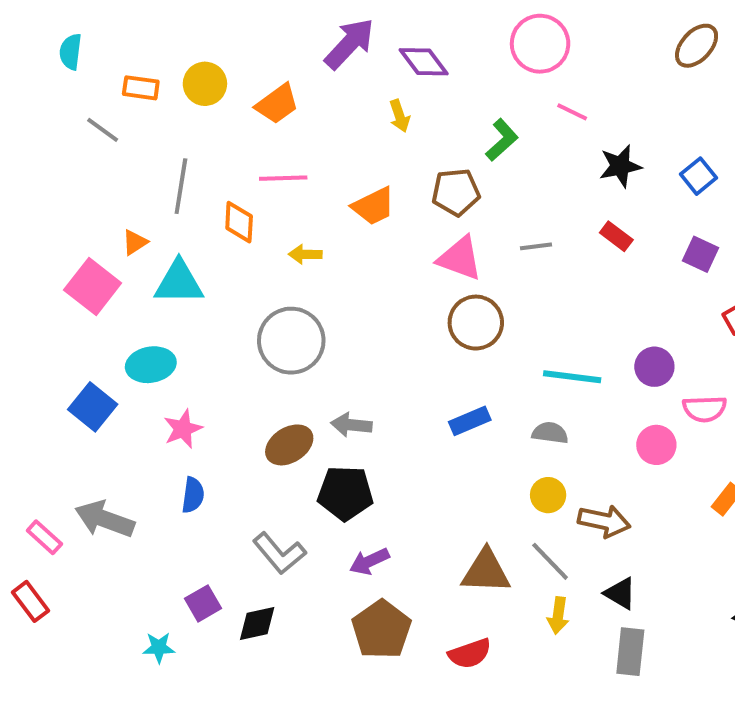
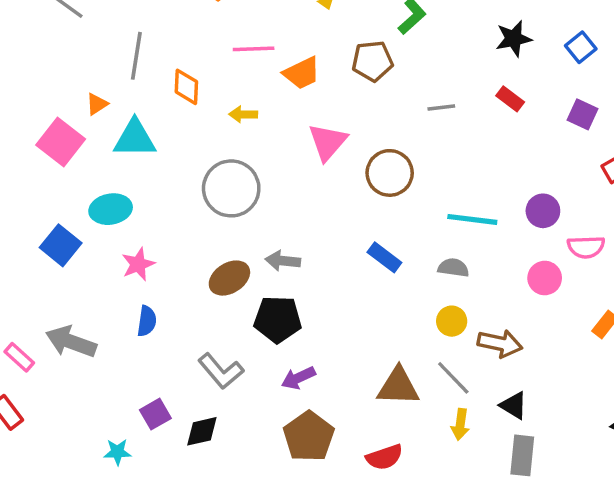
pink line: (283, 178) -> (254, 49), moved
pink triangle: (460, 258) -> (328, 142), moved, turned 51
blue rectangle: (470, 421) -> (384, 257), turned 60

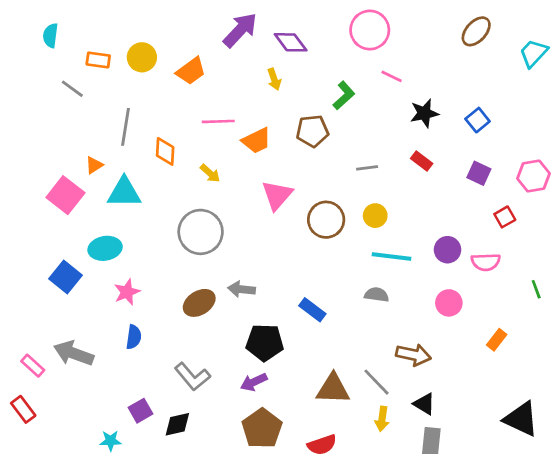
yellow arrow: (243, 114) -> (210, 173), turned -140
pink semicircle: (586, 247) -> (486, 262), moved
blue rectangle: (384, 257) -> (312, 310), moved
black pentagon: (278, 319) -> (265, 342), moved
yellow circle: (452, 321) -> (375, 216), moved

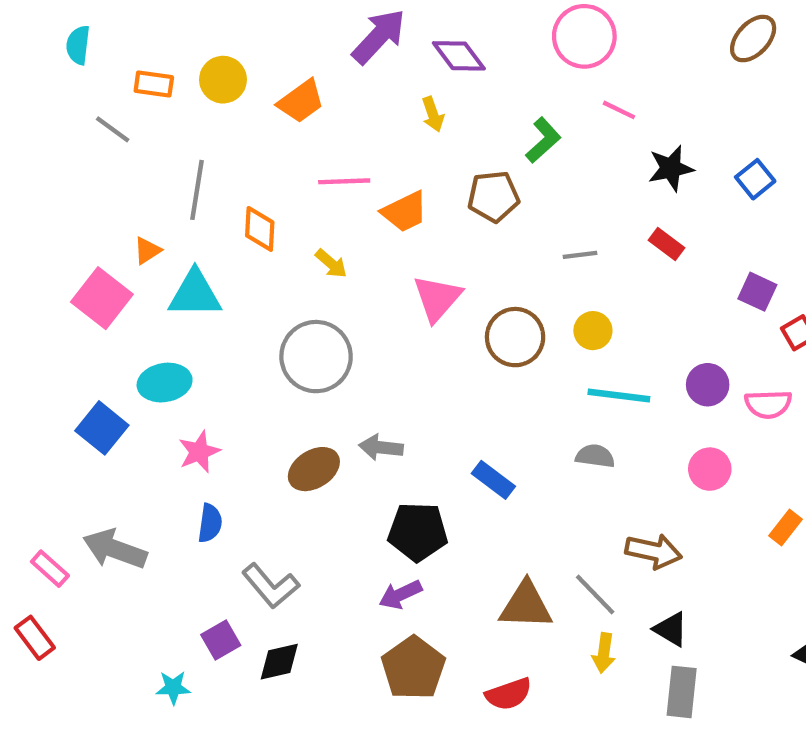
purple square: (479, 173) -> (757, 292), moved
gray L-shape: (192, 377) -> (271, 586), moved

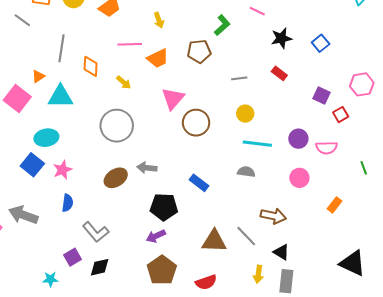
yellow arrow: (433, 114) -> (159, 20), moved
brown circle: (515, 337) -> (196, 123), moved
blue square: (102, 428) -> (32, 165), moved
yellow arrow: (604, 653) -> (258, 274), moved

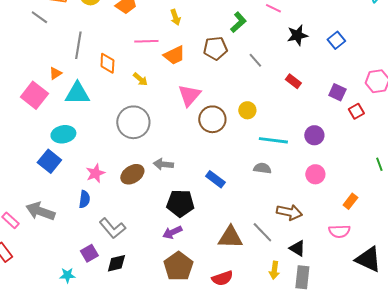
red rectangle: (279, 73) -> (293, 81), moved
gray line: (239, 78) -> (255, 60), moved, turned 56
yellow circle: (245, 114) -> (247, 110), moved
pink semicircle: (327, 148) -> (339, 231), moved
pink star: (62, 170) -> (95, 173), moved

